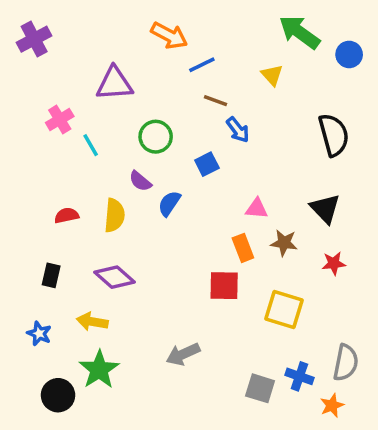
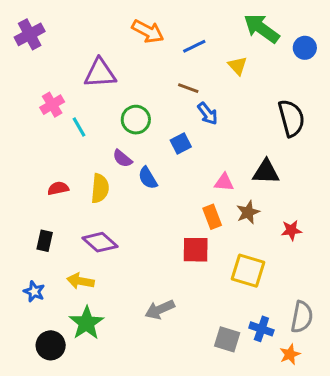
blue line: (202, 65) -> (194, 46), moved
blue semicircle: (169, 203) -> (148, 178), turned -65
black triangle: (325, 209) -> (266, 172), moved, turned -44
brown star: (284, 243) -> (248, 212), turned -30

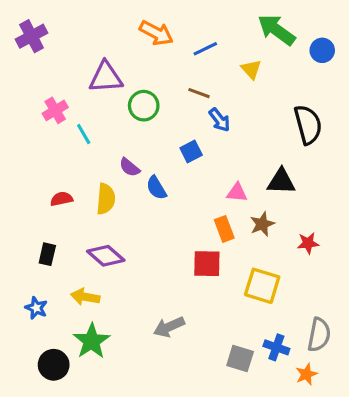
green circle: (136, 120) -> (144, 106), moved

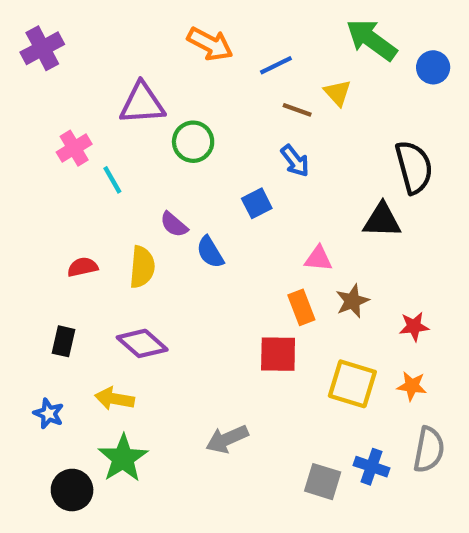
brown line: (199, 93) -> (297, 110), moved
black triangle: (281, 181) -> (382, 220), moved
orange star: (306, 374) -> (412, 386), moved, turned 30

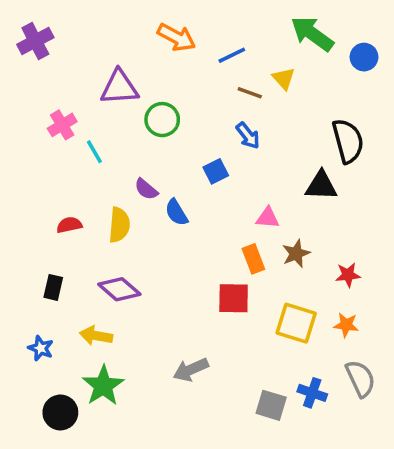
gray semicircle: (429, 450) -> (360, 379), turned -36

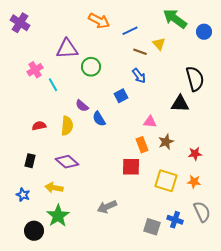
purple cross: (35, 41) -> (20, 23), turned -30

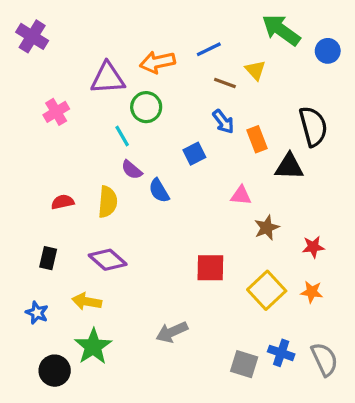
orange arrow: (99, 21) -> (157, 62), moved, turned 140
cyan line: (53, 85) -> (122, 136), moved
orange rectangle: (142, 145) -> (257, 139), moved
yellow square: (166, 181) -> (267, 290), turned 30
gray semicircle: (202, 212) -> (324, 359), moved

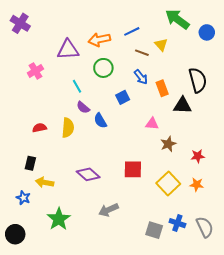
green circle: (146, 107) -> (103, 68), moved
purple diamond: (108, 260) -> (88, 174), moved
yellow arrow: (87, 301) -> (45, 182), moved
black circle: (55, 371) -> (15, 234), moved

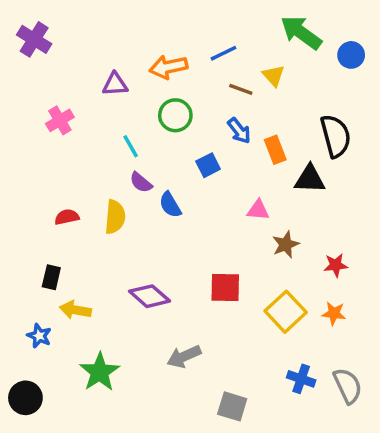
purple triangle: (68, 50) -> (115, 84), size x0.7
gray square: (154, 230) -> (232, 406), moved

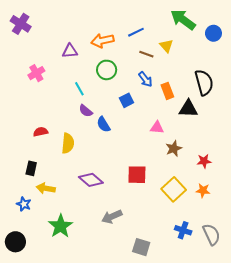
yellow semicircle: (115, 217) -> (68, 143), moved

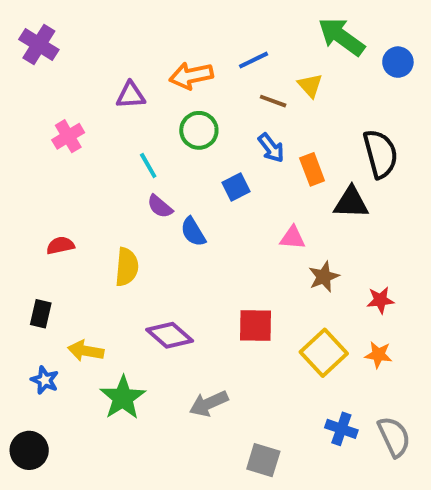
red semicircle: (41, 132) -> (60, 245), moved
black rectangle: (31, 168) -> (41, 314), moved
green star: (60, 226) -> (123, 398), moved

